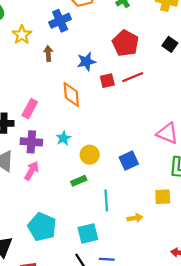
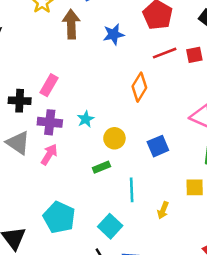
brown arrow: (48, 53) -> (71, 24), size x1.6
red square: (107, 81) -> (194, 55), moved
orange diamond: (71, 95) -> (139, 87), moved, turned 35
yellow arrow: (135, 218) -> (163, 210), turned 120
cyan square: (88, 234) -> (110, 226), turned -35

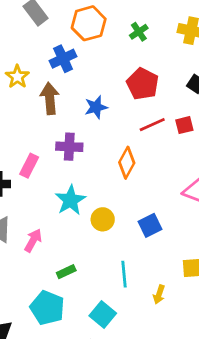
cyan star: (86, 119) -> (70, 200), size x1.6
purple cross: (50, 122) -> (69, 147), moved
green rectangle: (101, 167) -> (66, 272), moved

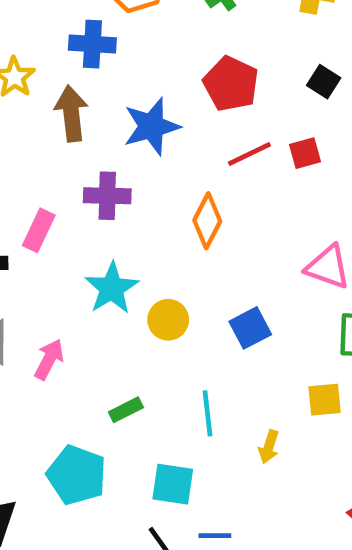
blue cross: (63, 59) -> (92, 44), turned 30
blue star: (96, 107) -> (152, 126), size x1.4
green rectangle: (66, 272) -> (126, 410), moved
cyan square: (103, 315) -> (173, 484), turned -30

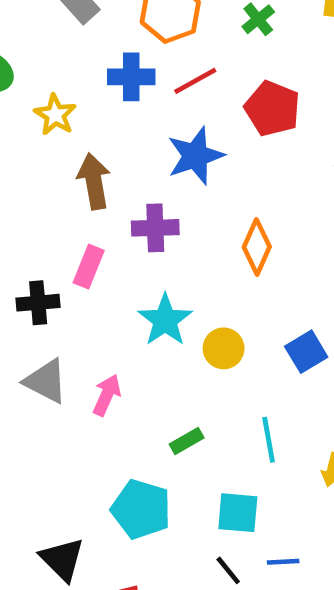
brown arrow: (71, 113) -> (94, 181), moved
red line: (249, 154) -> (195, 81), moved

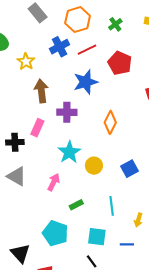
blue cross: (131, 77) -> (59, 47), turned -30
pink arrow: (107, 395) -> (54, 182), moved
blue line: (283, 562) -> (127, 244), moved

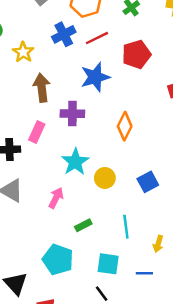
red pentagon: (120, 63) -> (136, 54), turned 30

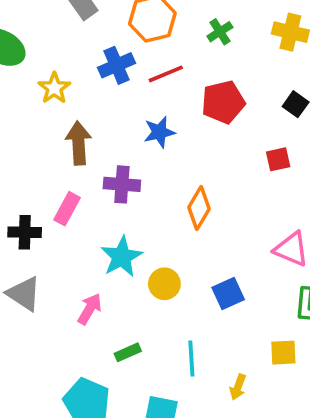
blue star: (95, 77) -> (159, 132), size x0.7

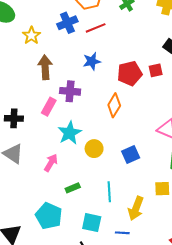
red pentagon: (223, 102) -> (130, 73), moved
red square: (278, 159) -> (156, 70), moved
pink rectangle: (67, 209) -> (49, 107), moved
yellow arrow: (238, 387) -> (136, 208), size x1.6

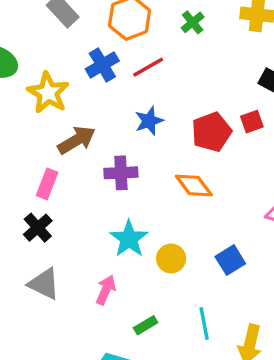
yellow star: (31, 36) -> (48, 93), size x1.4
brown arrow: (45, 67) -> (77, 140), turned 70
orange diamond: (114, 105) -> (194, 186), turned -60
pink rectangle: (49, 107) -> (47, 184), moved
black cross: (14, 118) -> (38, 228), turned -36

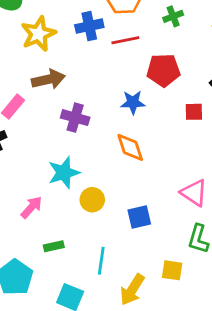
blue star: (149, 121) -> (133, 102), moved
red pentagon: (212, 132) -> (163, 70), moved

